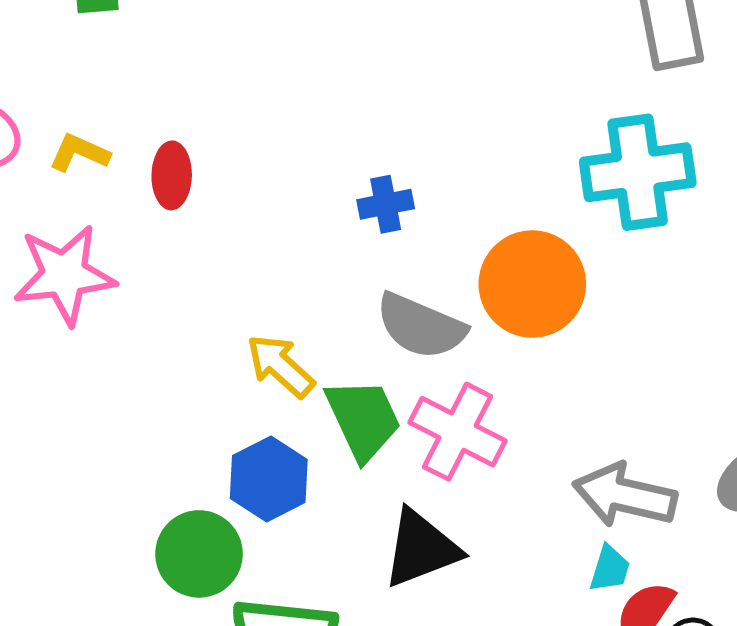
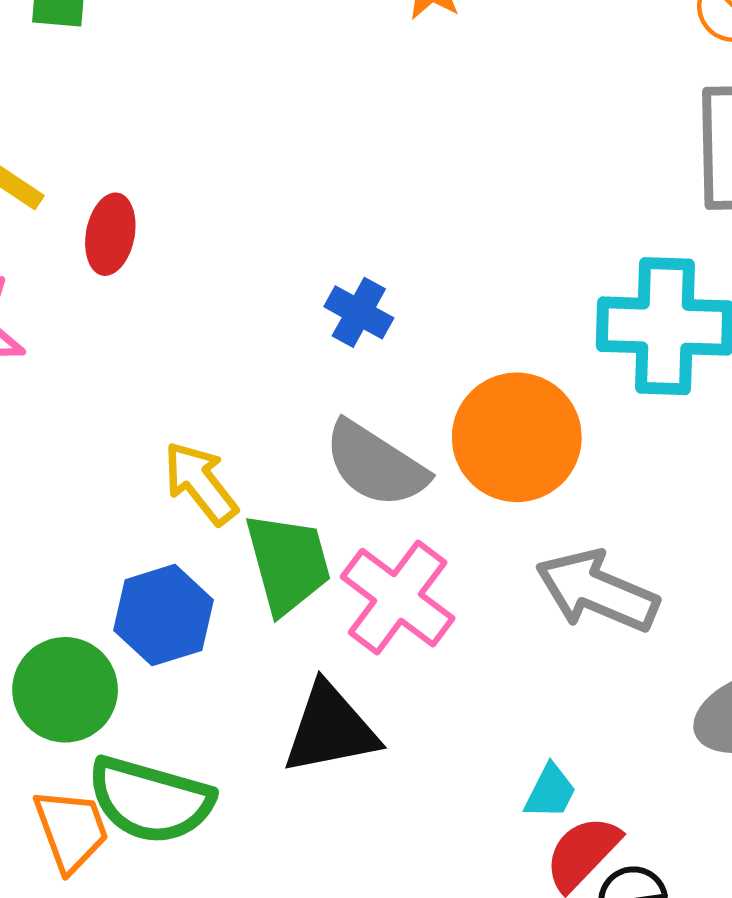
blue cross: (386, 204) -> (359, 312), turned 30
gray arrow: (625, 495) -> (597, 591), moved

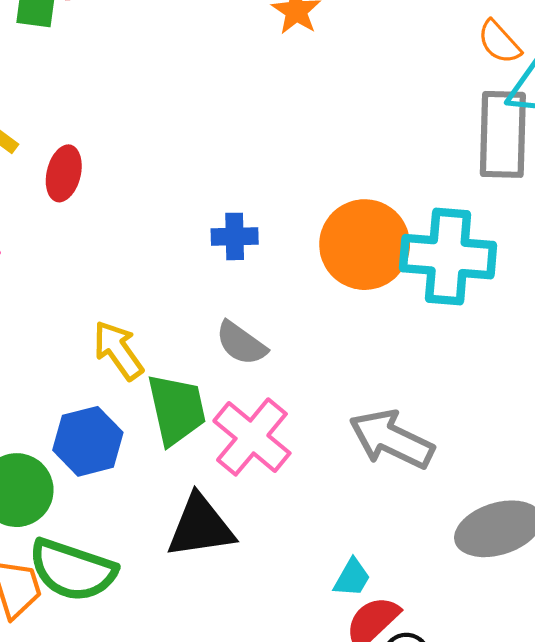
blue cross: (359, 312) -> (235, 236), turned -33
orange circle: (517, 437) -> (365, 245), moved
gray semicircle: (376, 464) -> (241, 343), size x0.7

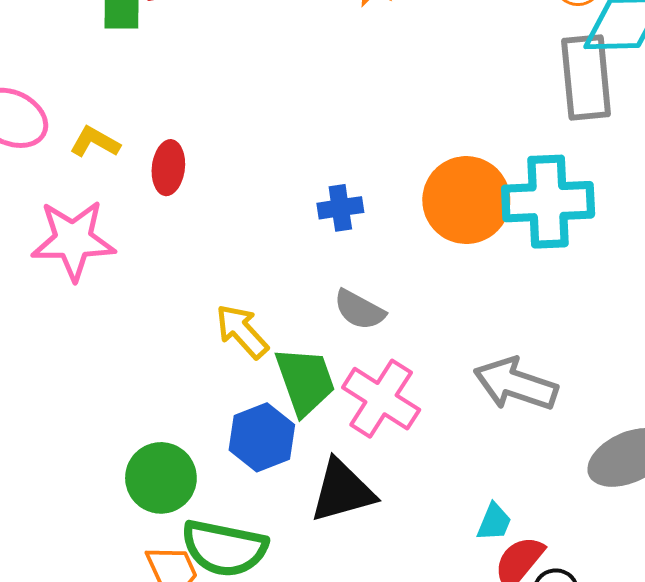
blue hexagon: (88, 441) -> (262, 437), moved

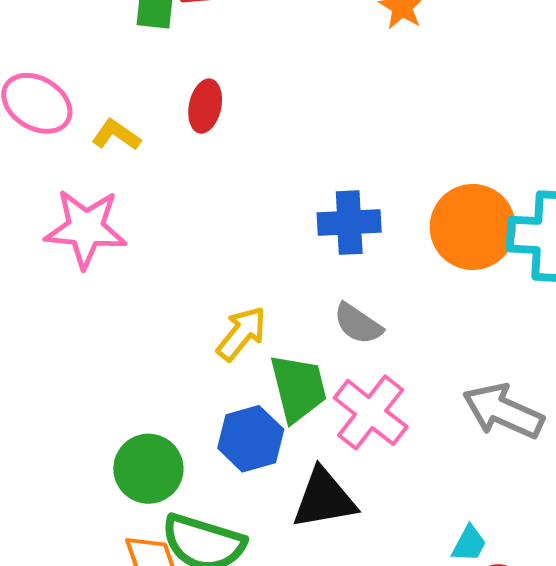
red ellipse: (168, 168) -> (205, 106), moved
blue cross: (340, 208) -> (349, 223), size x1.4
yellow arrow: (242, 331) -> (241, 333), turned 76

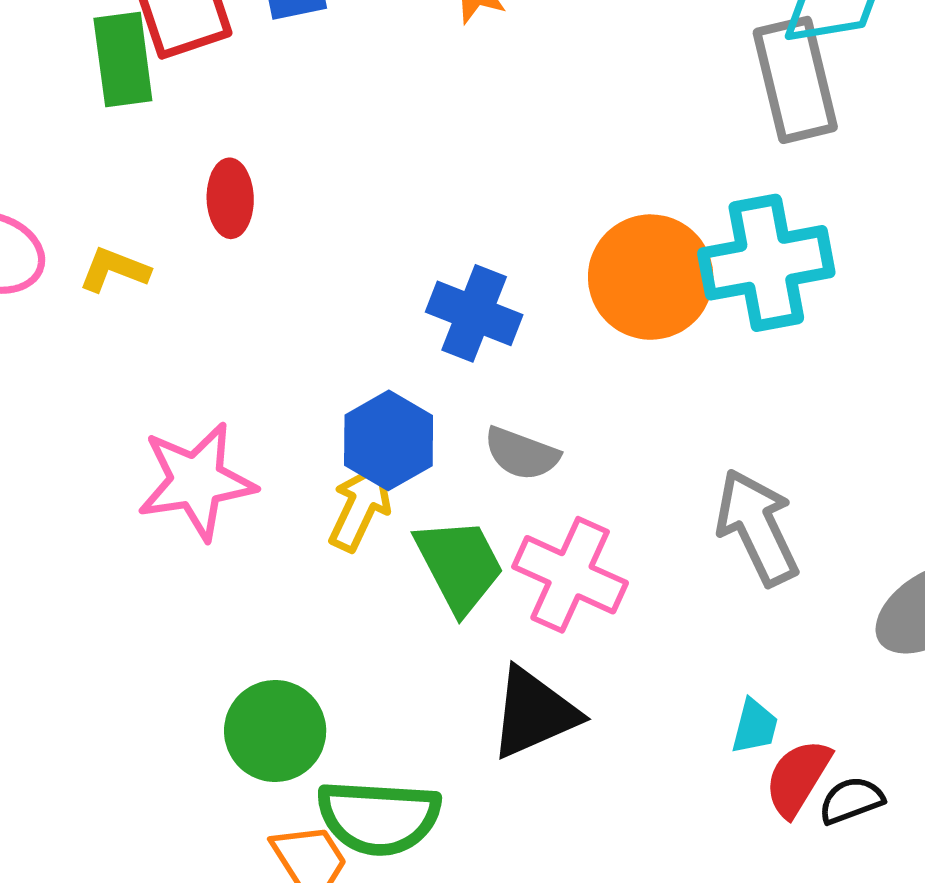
blue cross: (349, 223) -> (474, 313), turned 38
pink star: (86, 228) -> (196, 481), moved
gray arrow: (503, 411) -> (757, 527), turned 54
blue hexagon: (251, 439) -> (389, 440), moved

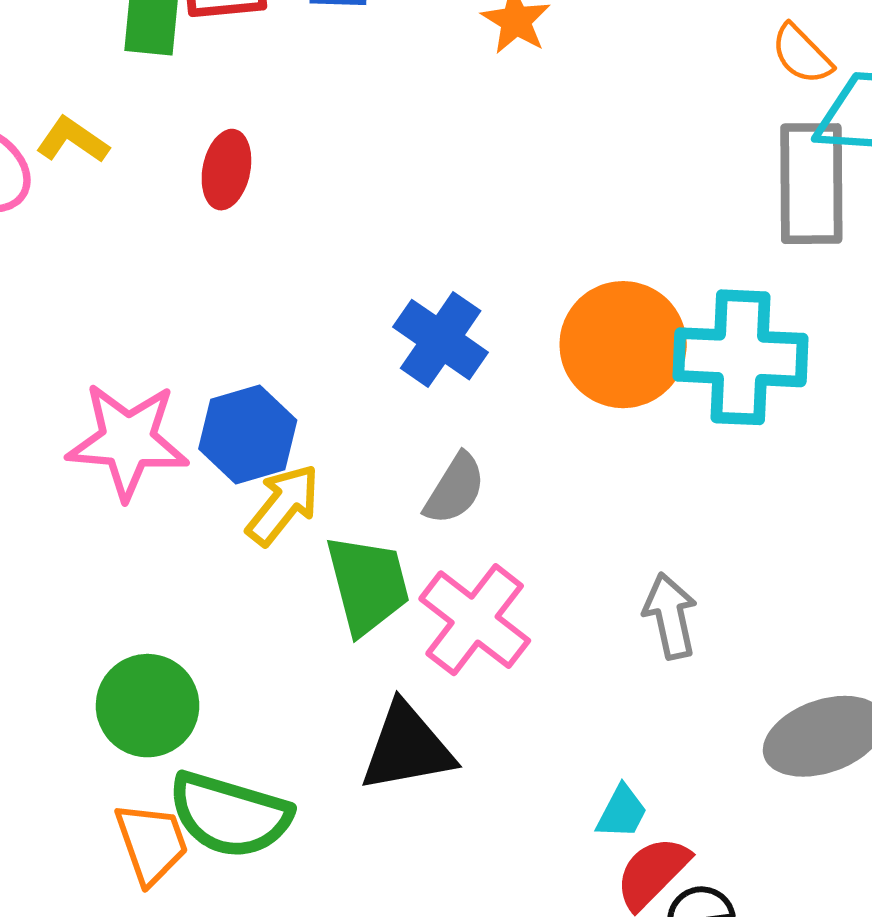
yellow L-shape: (114, 270) -> (73, 140), moved
blue hexagon: (389, 440) -> (248, 434), moved
gray semicircle: (522, 454) -> (455, 489), turned -92
gray arrow: (757, 527) -> (670, 616), size x0.7

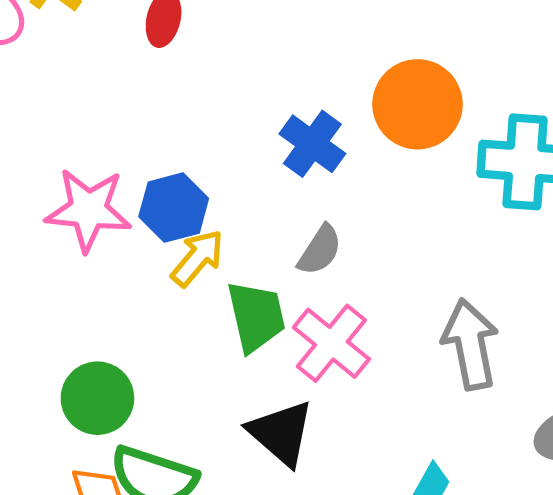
orange circle: (623, 345) -> (417, 104), moved
gray arrow: (670, 616) -> (470, 344), size x1.5
black triangle: (407, 748) -> (281, 433), turned 50

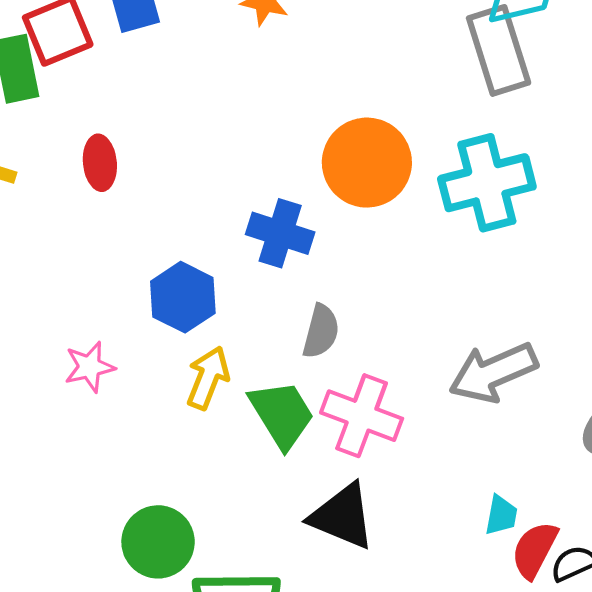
blue hexagon: (174, 208) -> (183, 297), moved
pink star: (88, 210) -> (90, 367), size x0.6
gray arrow: (470, 344) -> (493, 372), turned -84

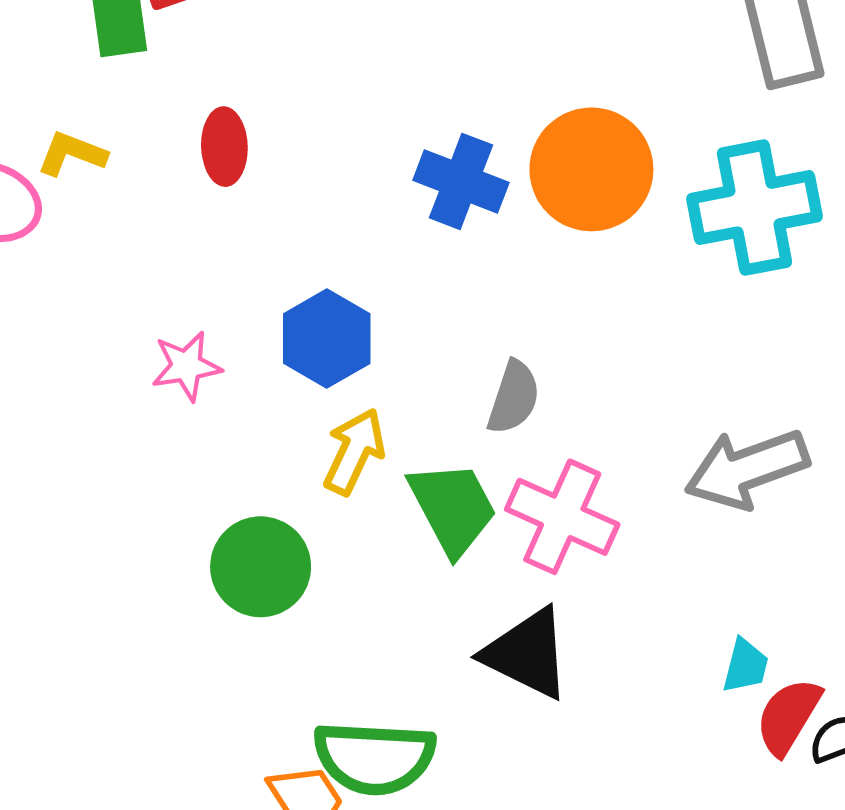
blue cross: (280, 233) -> (461, 181), moved
pink star: (90, 367) -> (186, 366), moved
green circle: (158, 542) -> (261, 567), moved

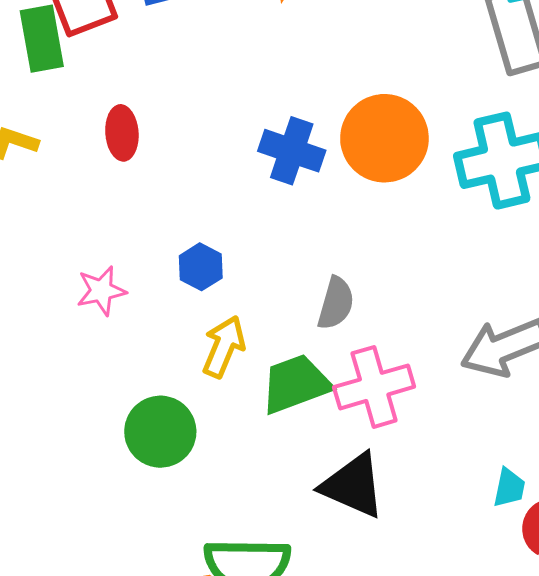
blue hexagon: (327, 339) -> (201, 267), size x0.7
green trapezoid: (453, 508) -> (296, 384), turned -80
pink cross: (562, 517) -> (374, 387), turned -38

